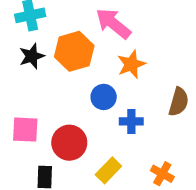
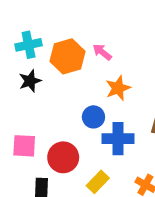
pink arrow: (113, 24) -> (102, 52), size x0.6
orange hexagon: (74, 51) -> (68, 56), moved
blue cross: (131, 121) -> (118, 139), size x1.5

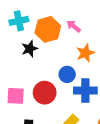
black star: (30, 81) -> (30, 49), moved
red circle: (63, 157) -> (45, 93), moved

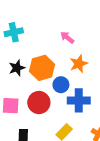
orange hexagon: (48, 29) -> (42, 68), moved
black star: (30, 49) -> (17, 68), moved

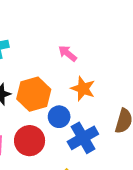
orange star: (79, 64) -> (83, 89), turned -30
blue cross: (79, 100) -> (83, 138), turned -30

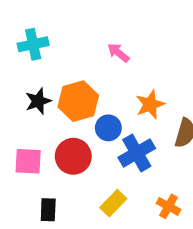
orange star: (83, 89) -> (150, 104), moved, turned 30

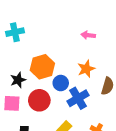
pink arrow: (118, 53) -> (88, 35), moved, turned -32
black star: (38, 101) -> (18, 80), moved

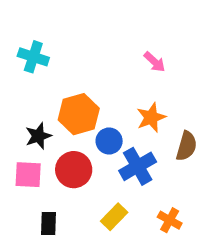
cyan cross: (15, 32) -> (33, 57), turned 30
pink arrow: (88, 35) -> (155, 62), turned -144

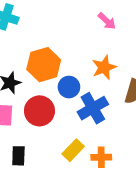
orange cross: (170, 220) -> (101, 157), moved, turned -30

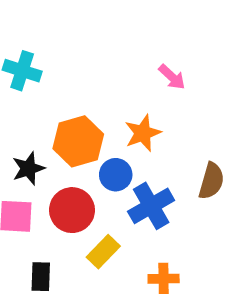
orange star: (104, 67) -> (143, 133), moved
yellow rectangle: (73, 150) -> (103, 252), moved

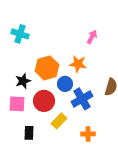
pink arrow: (172, 77) -> (92, 37), turned -104
orange star: (143, 133) -> (78, 64), turned 30

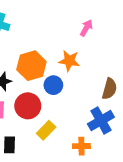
blue cross: (82, 99) -> (101, 120), moved

